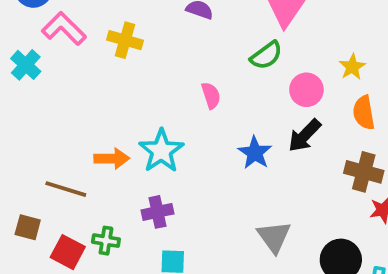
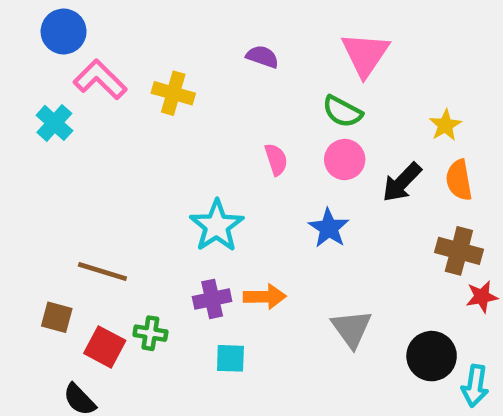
green semicircle: (266, 55) -> (342, 111), turned 64
pink circle: (306, 90) -> (345, 159), moved
black arrow: (305, 136) -> (402, 182), moved
orange arrow: (112, 159) -> (265, 297), moved

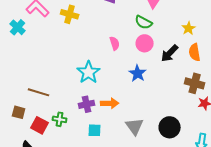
gray triangle: (352, 329) -> (135, 126), moved
black circle: (432, 356) -> (170, 127), moved

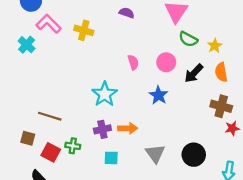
green semicircle: (144, 22) -> (188, 39), moved

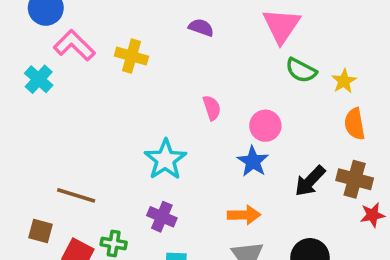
pink circle: (166, 62) -> (265, 126), moved
black arrow: (194, 73) -> (310, 181), moved
orange arrow: (128, 128) -> (244, 215), moved
purple cross: (102, 129) -> (162, 217), turned 35

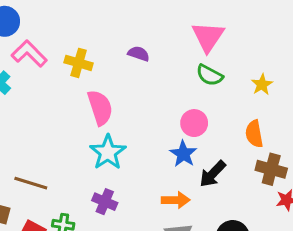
purple semicircle: (201, 27) -> (139, 54), moved
green semicircle: (301, 70) -> (210, 75), moved
pink semicircle: (212, 108) -> (100, 108), moved, size x1.6
orange semicircle: (355, 124) -> (254, 134), moved
black arrow: (310, 181) -> (213, 174), moved

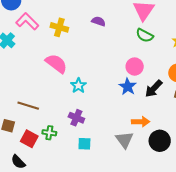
pink semicircle: (100, 108) -> (56, 63), moved, turned -35
cyan star: (108, 152) -> (78, 86), size x0.7
black arrow: (213, 174) -> (154, 89), moved
orange arrow: (176, 200) -> (141, 122), moved

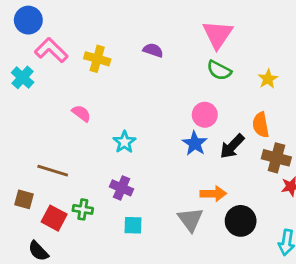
pink semicircle: (56, 63) -> (81, 113), moved, size x0.6

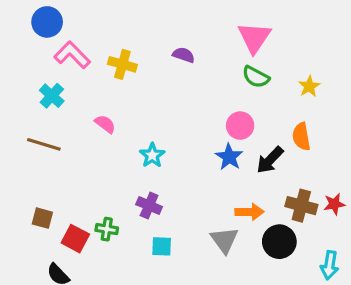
cyan cross: (23, 77) -> (52, 96), moved
brown cross: (276, 158) -> (301, 206), moved
brown line: (53, 171) -> (44, 144), moved

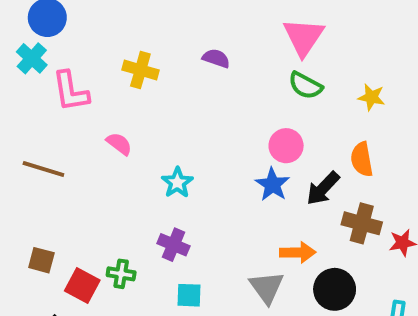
pink L-shape: (72, 55) -> (71, 91), moved, turned -144
yellow star: (309, 86) -> (371, 97), turned -30
cyan cross: (52, 96) -> (32, 58), moved
brown cross: (301, 206) -> (362, 223), moved

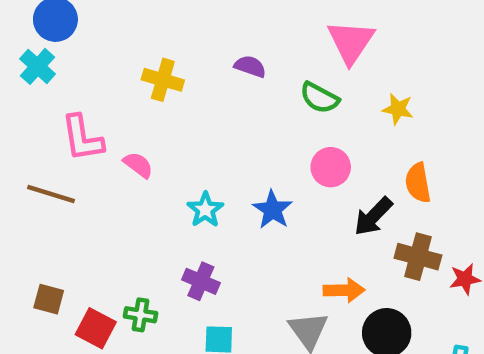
green semicircle: (305, 86) -> (319, 98), moved
pink L-shape: (71, 91) -> (82, 138), moved
yellow star: (371, 97) -> (398, 109), moved
blue star: (272, 185) -> (273, 210), moved

